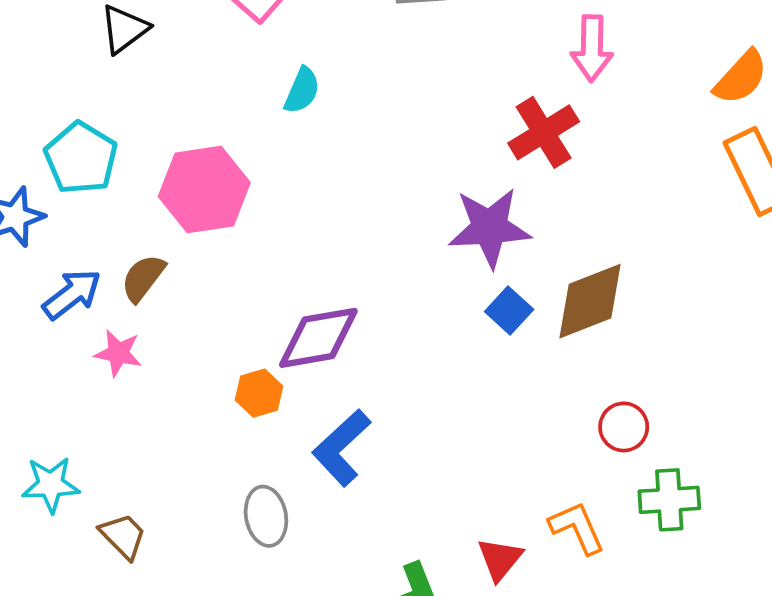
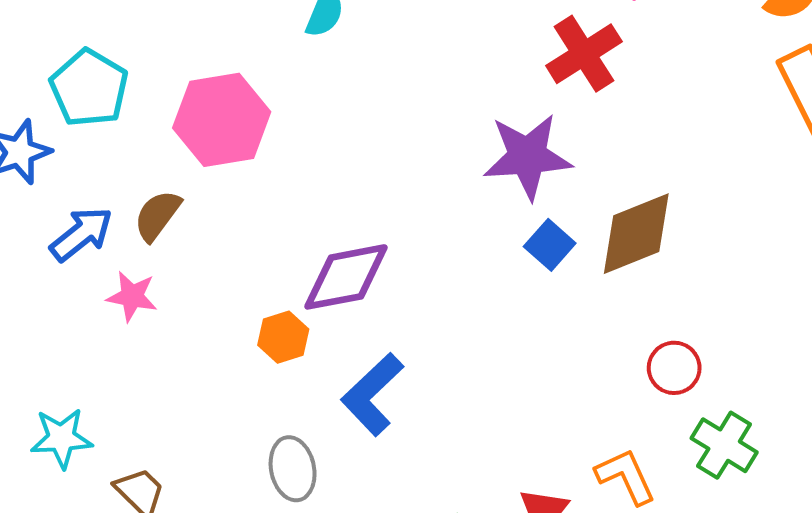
green cross: (669, 500) -> (724, 445), turned 36

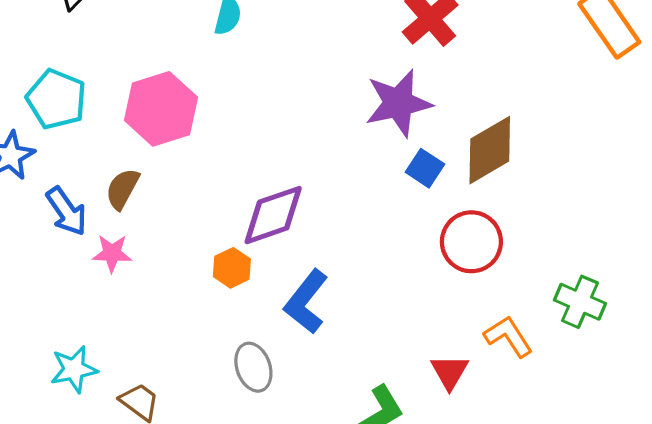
blue arrow: (81, 234) -> (67, 211), turned 102
red circle: (674, 368) -> (471, 242), moved, size x1.5

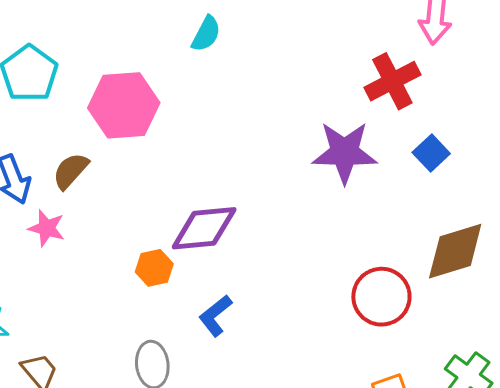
brown diamond: (490, 150) -> (455, 251), moved
blue square: (425, 168) -> (431, 153), moved
blue L-shape: (306, 302) -> (215, 316), size x0.7

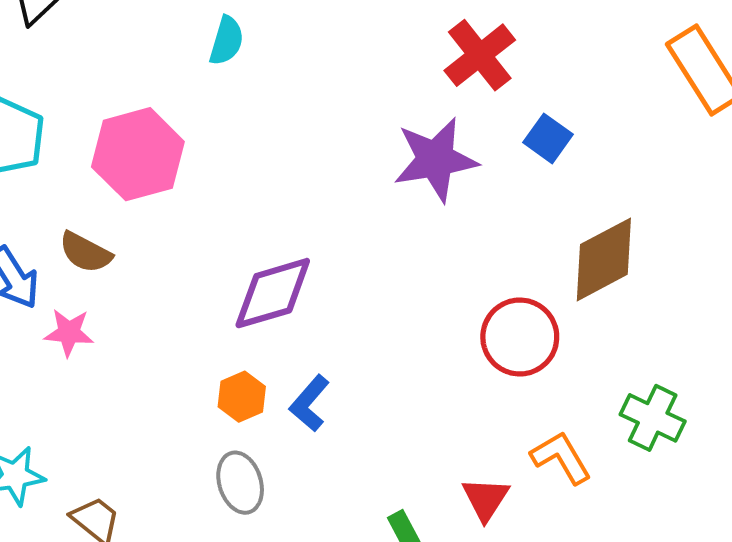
brown semicircle: (71, 171) -> (85, 252), turned -93
orange hexagon: (154, 268) -> (242, 397), moved

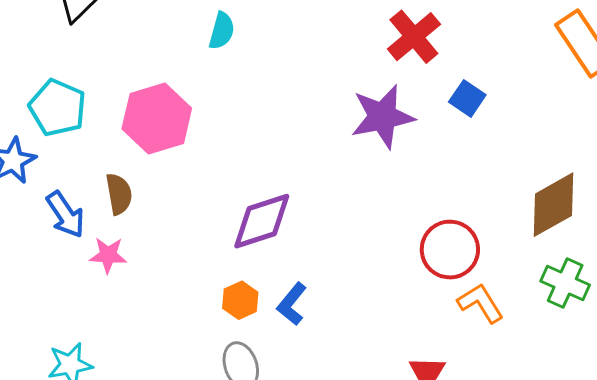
brown semicircle: (85, 252) -> (119, 194), turned -126
brown diamond: (604, 259) -> (554, 205), moved
green cross: (653, 418) -> (565, 283), moved
orange L-shape: (561, 458) -> (481, 303), moved

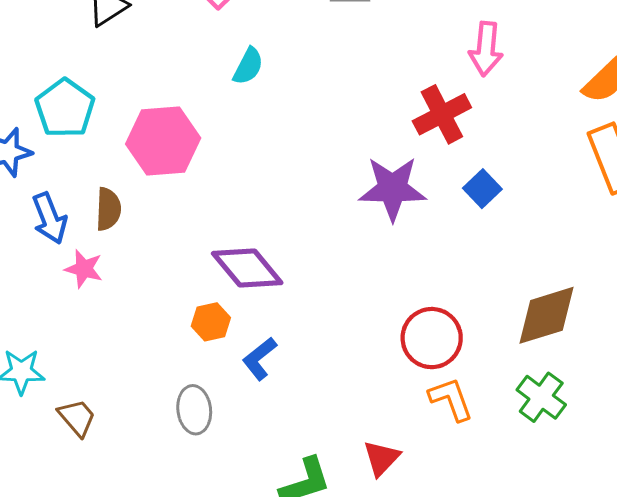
purple diamond: (262, 221) -> (247, 268), turned 56
orange hexagon: (240, 300) -> (211, 322), moved

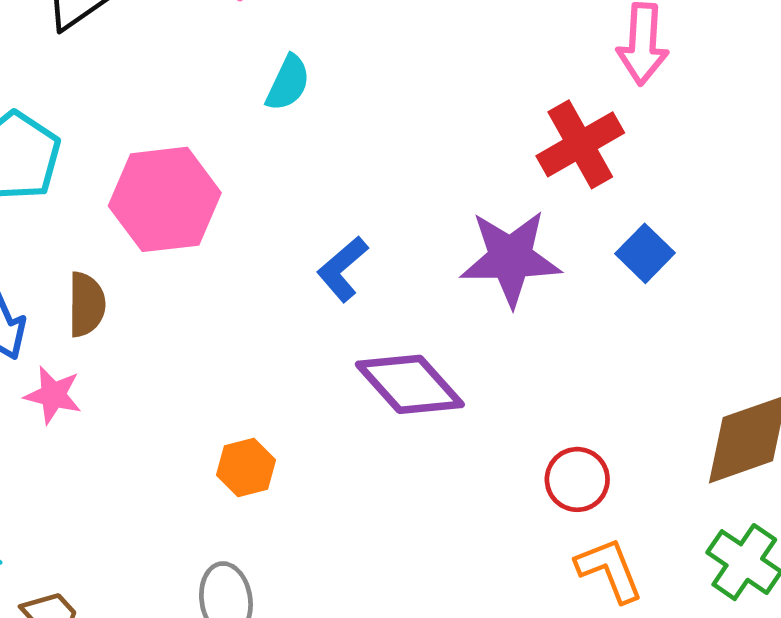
purple diamond: (247, 268) -> (410, 384), moved
red circle: (432, 338) -> (577, 479), size x0.7
blue L-shape: (259, 359) -> (342, 269), moved

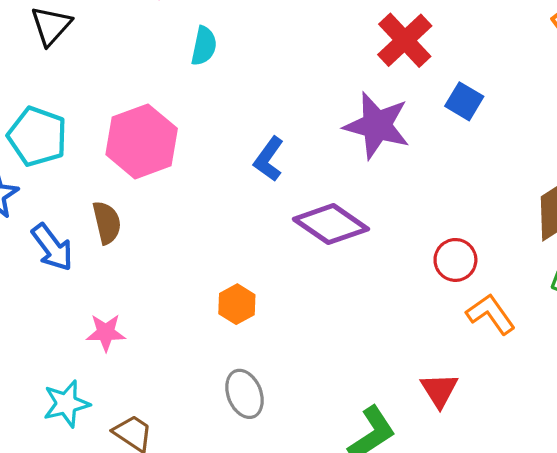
purple star: (510, 258) -> (377, 126), turned 30
pink star: (53, 395) -> (106, 333), moved

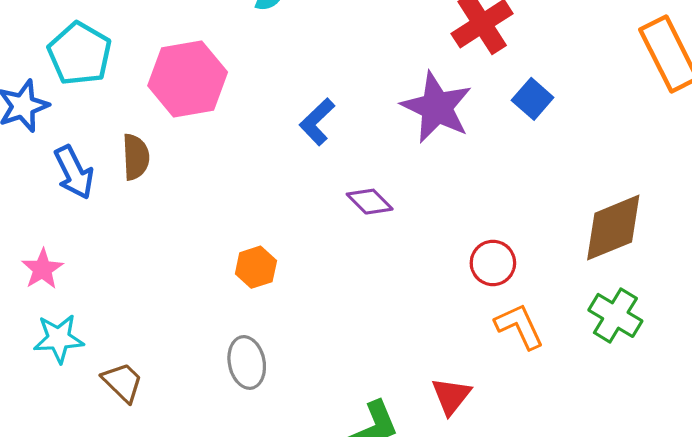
purple diamond: (331, 224) -> (370, 202), size x0.6
pink star: (106, 333) -> (42, 269), moved, turned 30

